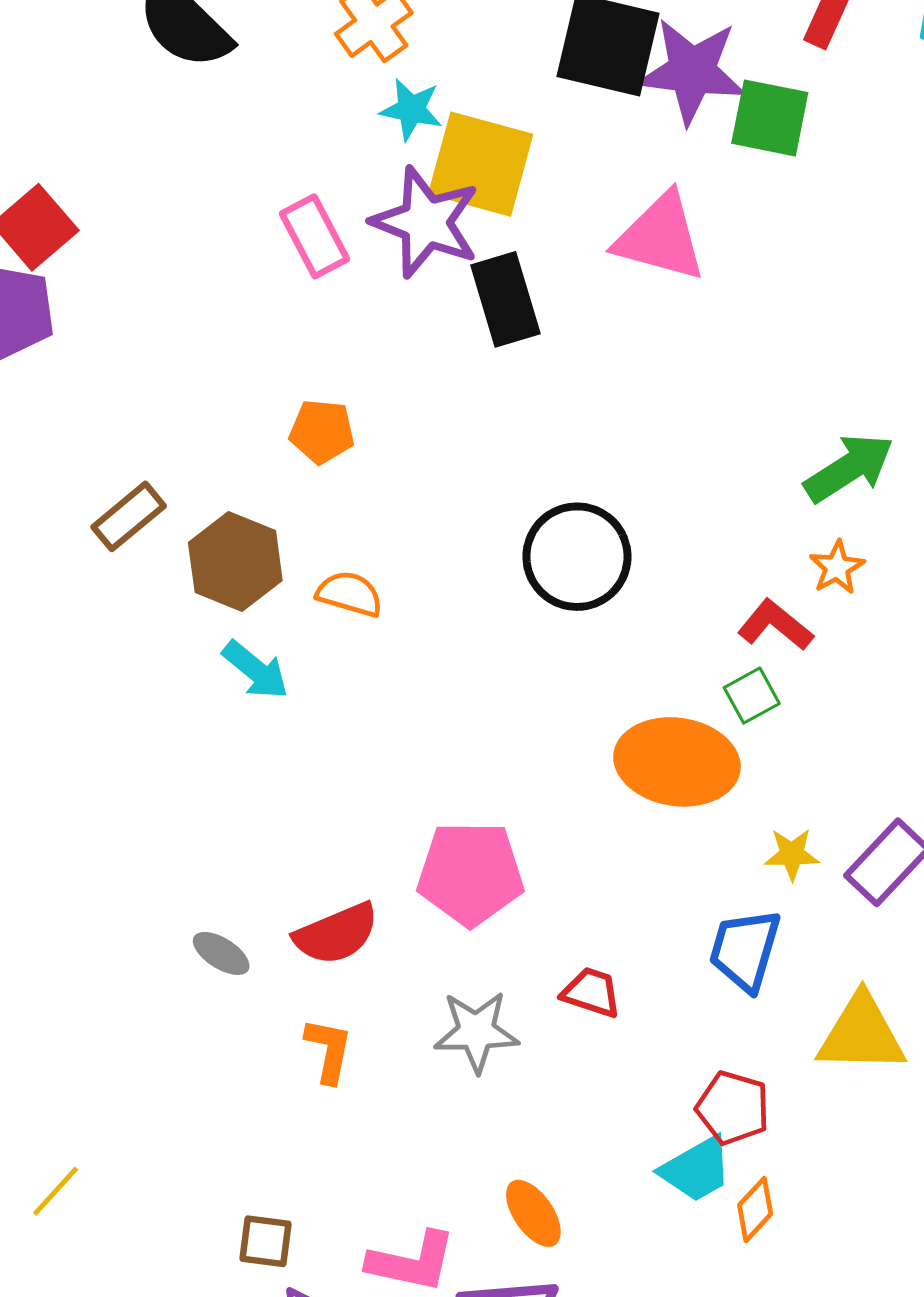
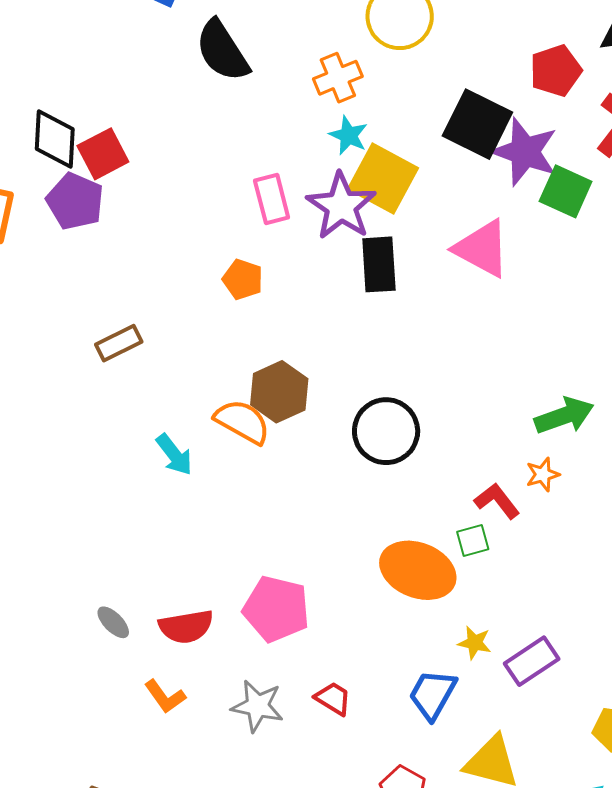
orange pentagon: (322, 431) -> (243, 279), moved
brown hexagon: (235, 561) -> (279, 392), moved
orange semicircle: (350, 594) -> (242, 422), size x1.4
orange L-shape: (329, 1050) -> (165, 696), turned 120

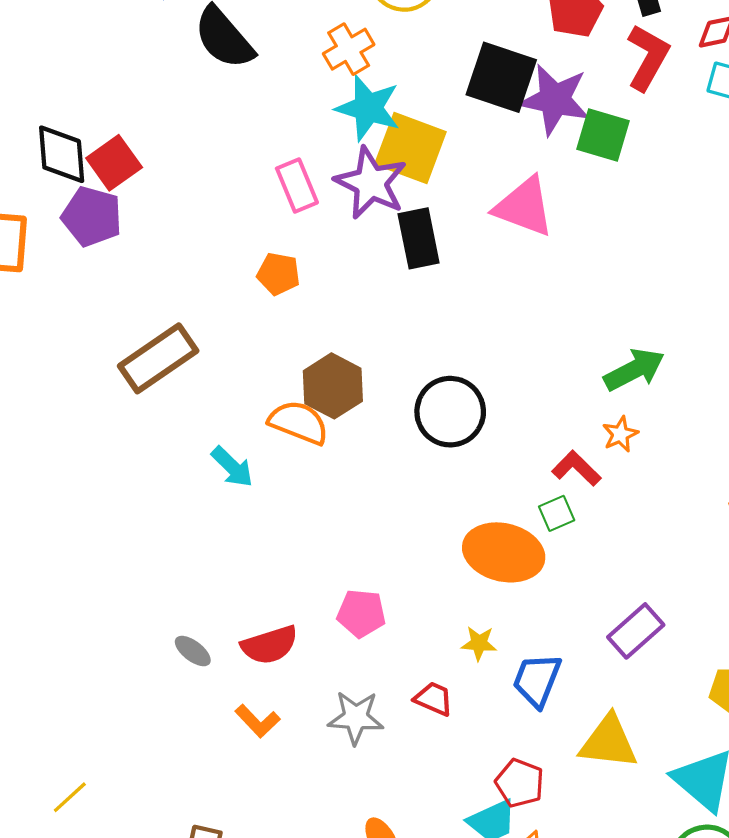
cyan star: (348, 135) -> (368, 108), size x1.6
brown rectangle: (119, 343) -> (158, 358), size x1.6
pink pentagon: (276, 609) -> (361, 613), size x0.7
yellow star: (475, 643) -> (479, 643), moved

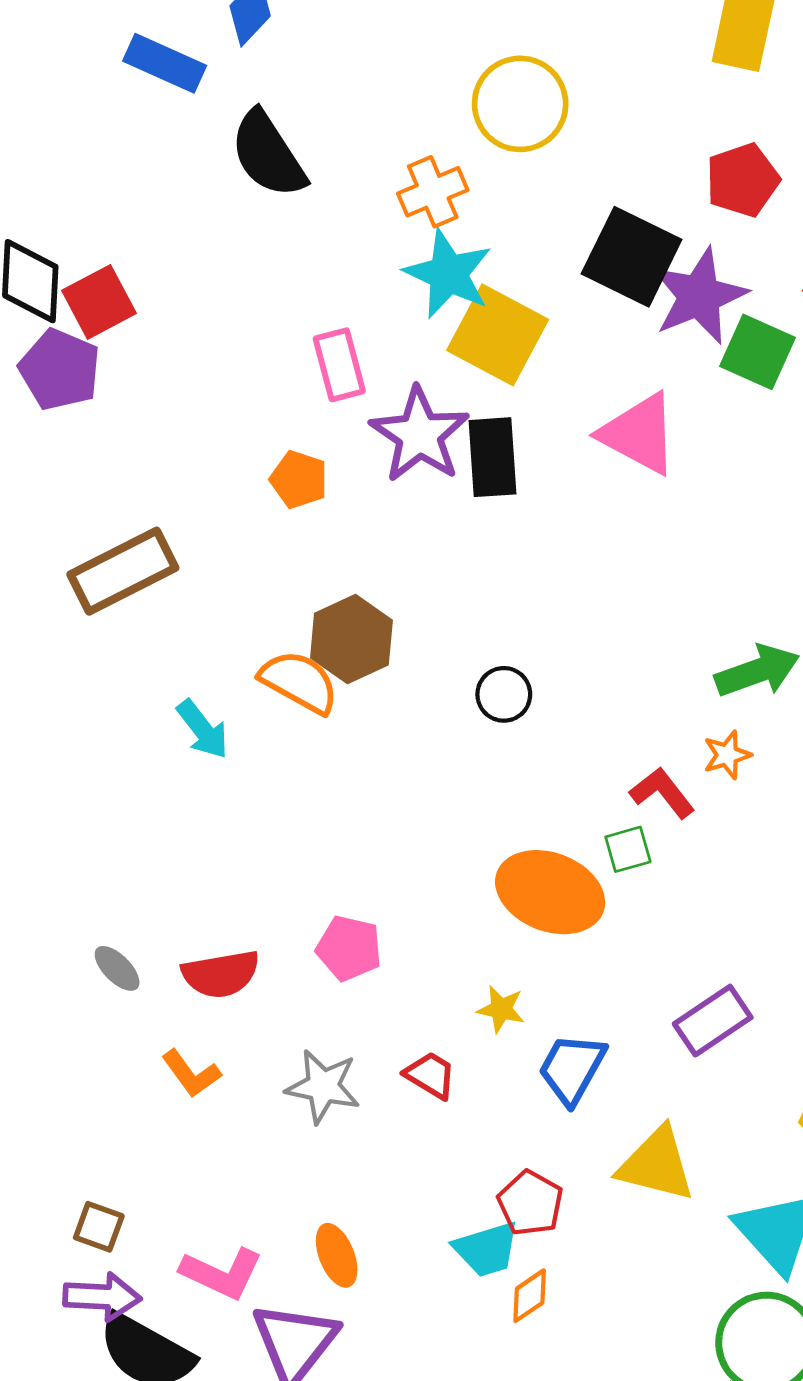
purple star: (555, 100) -> (699, 296), turned 30
purple star: (371, 183) -> (420, 435), moved
black circle: (450, 412) -> (504, 694), size x0.6

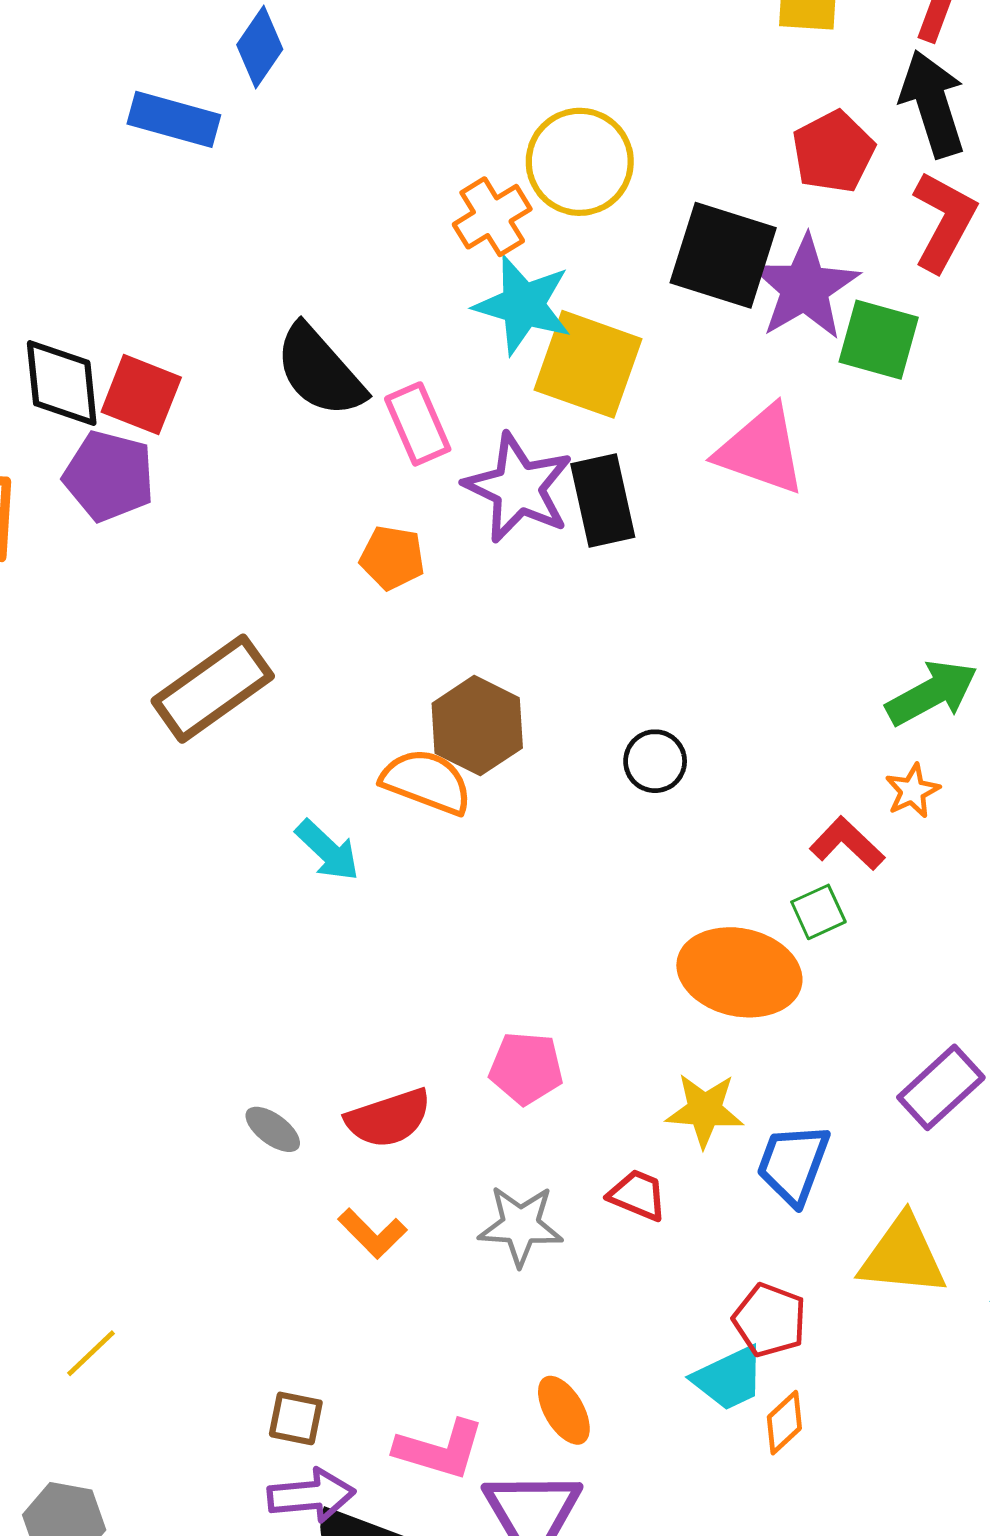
yellow circle: (520, 104) -> (580, 162), moved
black semicircle: (268, 154) -> (320, 371), moved
red square: (99, 302) -> (141, 395), turned -32
yellow star: (501, 1009) -> (705, 1110), size x1.4

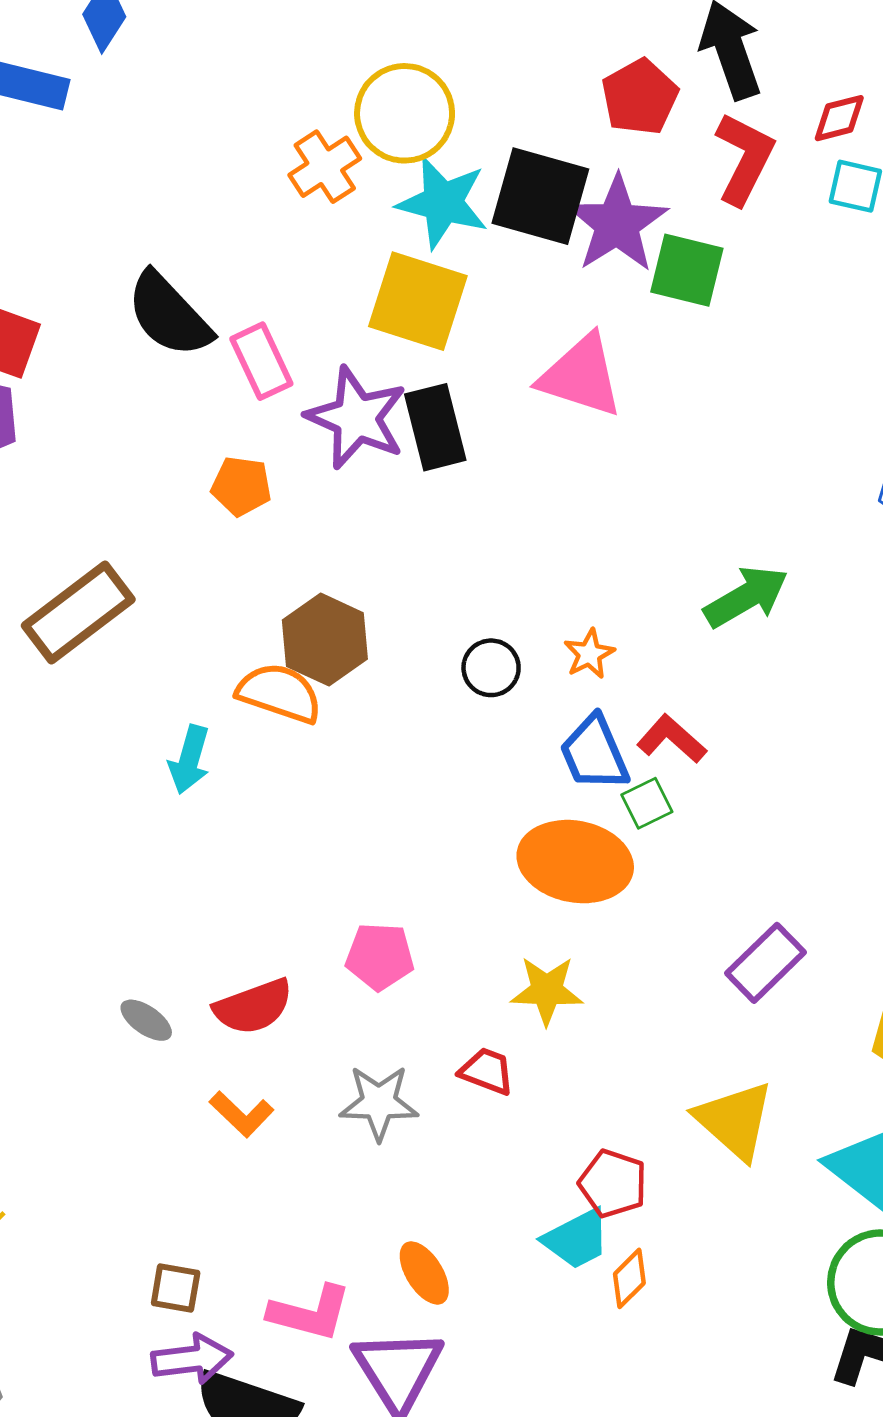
cyan star: (523, 305) -> (443, 202), moved
orange star: (912, 791) -> (589, 654), moved
cyan arrow: (328, 850) -> (189, 760), turned 64
blue trapezoid: (793, 1164) -> (594, 753), moved, turned -42
yellow triangle: (903, 1256) -> (735, 1120), turned 38

